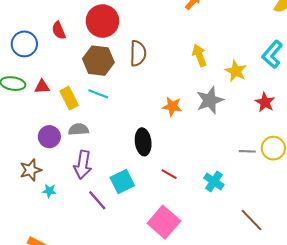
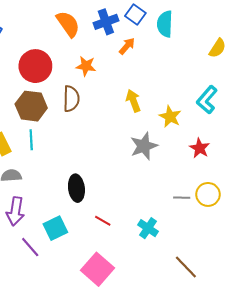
cyan line: (98, 94) -> (31, 140), turned 66
orange star: (172, 106) -> (86, 66), moved

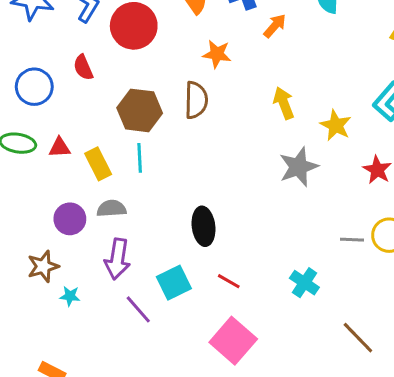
red circle: (35, 66) -> (134, 26), moved
red line: (103, 221) -> (229, 281), moved

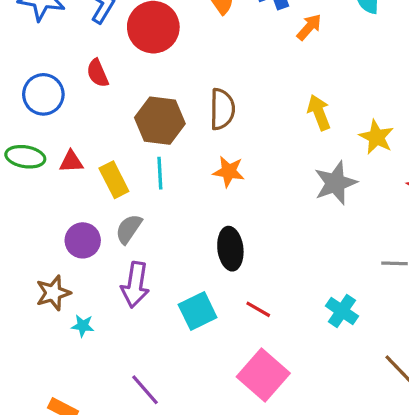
orange star: (217, 54) -> (229, 172), moved
gray semicircle: (111, 208) -> (129, 229), turned -52
purple line: (138, 309) -> (145, 390), moved

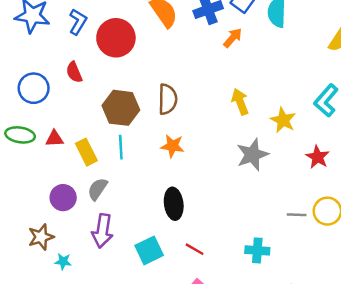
cyan cross: (342, 311) -> (257, 250), turned -30

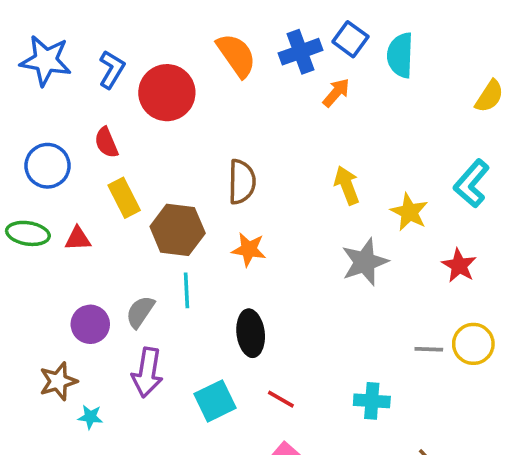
brown hexagon: (121, 108) -> (178, 230), moved
cyan line: (121, 147) -> (186, 290), moved
yellow rectangle: (86, 152) -> (124, 198), moved

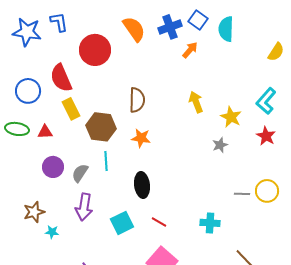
blue L-shape: (112, 69) -> (59, 22), moved, turned -40
red semicircle: (106, 143) -> (61, 78), size x1.6
gray star: (365, 262) -> (220, 145), moved, size x0.6
red star: (459, 265) -> (266, 136), moved
purple circle: (90, 324) -> (53, 167), moved

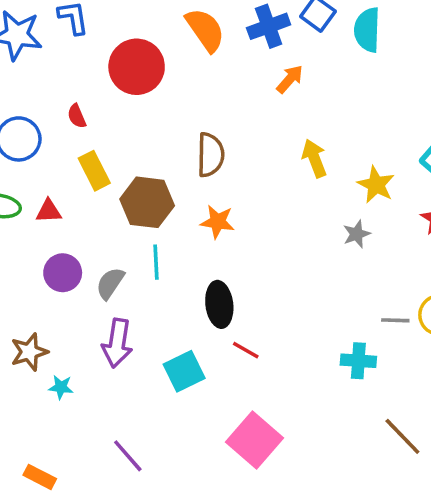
orange arrow: (190, 50) -> (290, 79), moved
red semicircle: (61, 78) -> (77, 116), size x0.5
red line: (159, 222) -> (246, 350), moved
cyan cross: (210, 223) -> (358, 361), moved

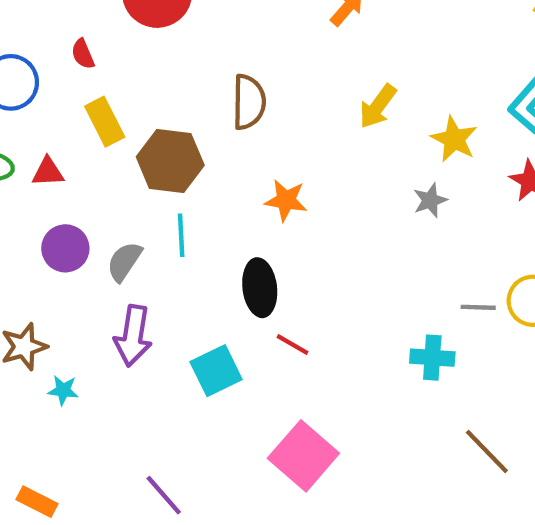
yellow arrow: (314, 158) -> (378, 106), turned -123
orange star: (218, 222) -> (286, 200), moved
purple line: (128, 456) -> (164, 495), moved

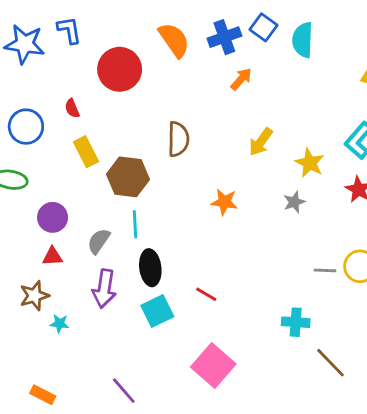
red triangle: (48, 172) -> (53, 257), moved
orange star: (286, 200) -> (224, 202), moved
purple circle: (65, 248) -> (53, 217), moved
black ellipse: (260, 288) -> (150, 268), moved
cyan cross: (432, 358) -> (296, 322), moved

